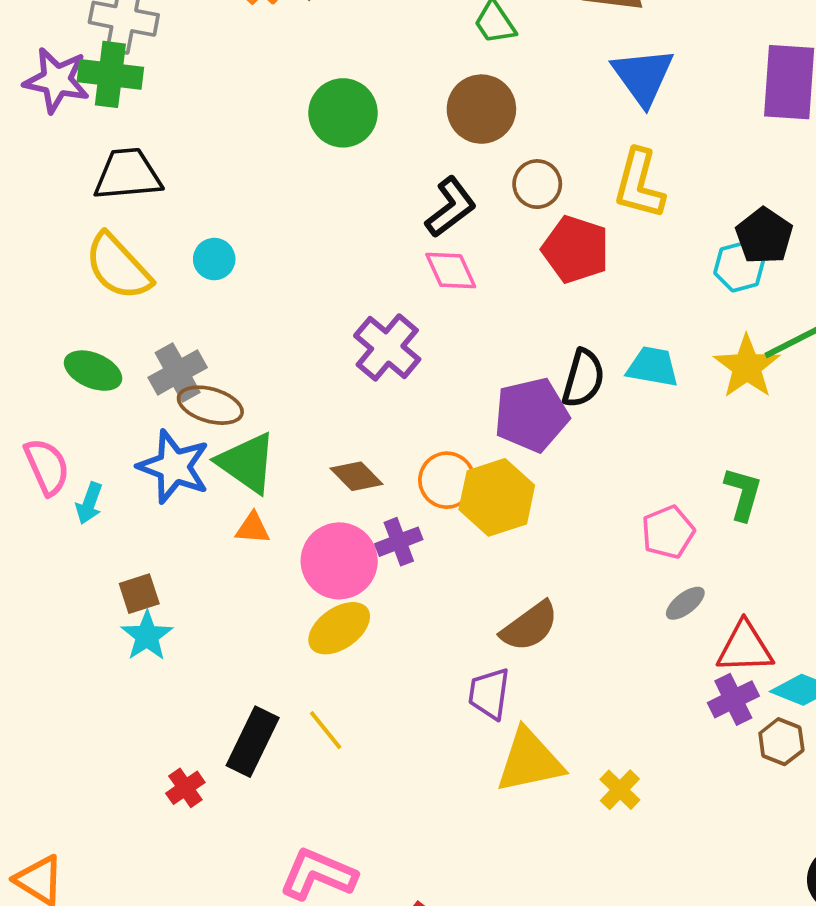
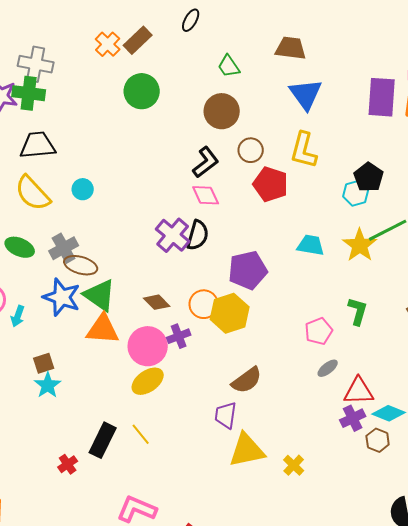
green circle: (343, 113) -> (142, 91), moved
black semicircle: (583, 378) -> (198, 235), moved
orange triangle: (253, 528) -> (103, 329), size x1.8

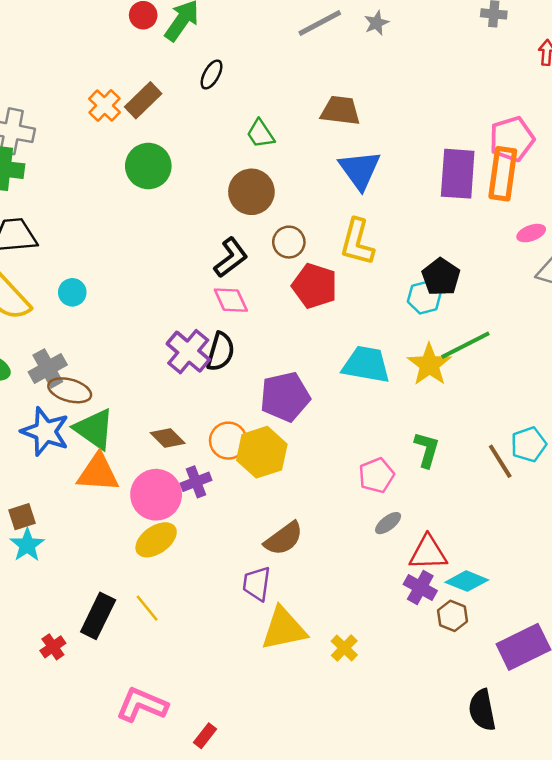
cyan trapezoid: (311, 245) -> (366, 365), size x1.4
purple cross: (353, 418) -> (420, 588), turned -35

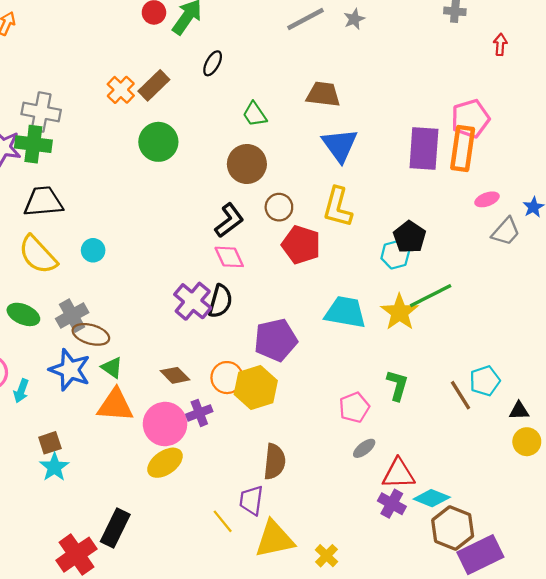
green triangle: (94, 429) -> (112, 368), size x0.6
brown semicircle: (284, 539) -> (275, 462), turned -48
yellow line: (147, 608) -> (223, 521), moved
brown hexagon: (453, 616) -> (453, 528), moved, size x1.6
red cross: (53, 647) -> (77, 555), size x1.8

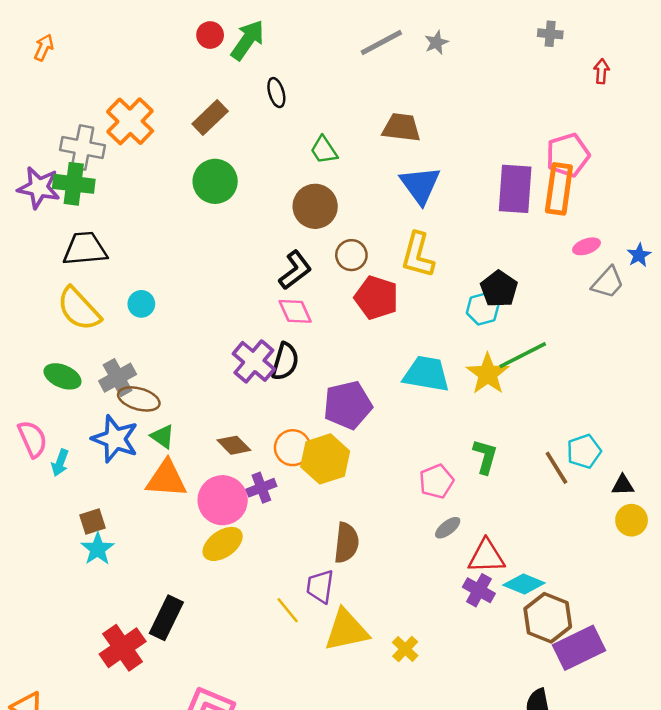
black ellipse: (213, 63) -> (276, 93), turned -45
orange cross: (121, 90) -> (130, 121), moved, size x1.5

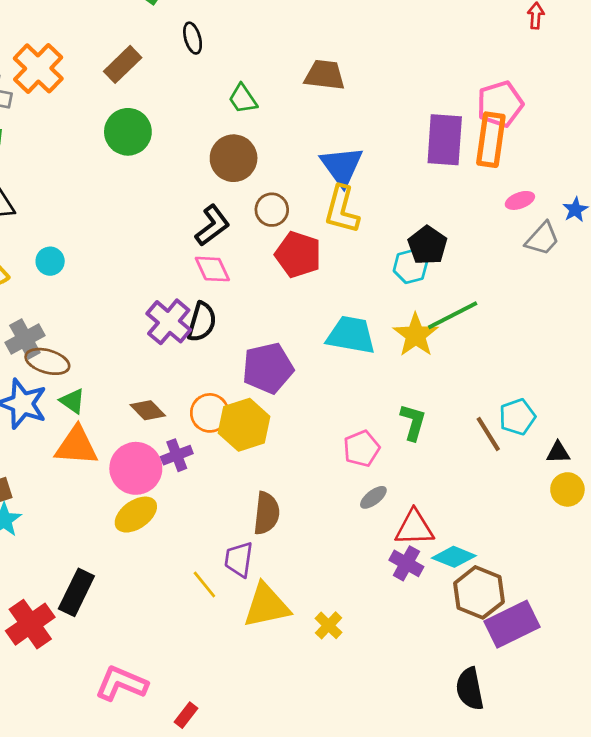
blue triangle: (420, 185) -> (342, 166), moved

